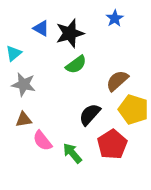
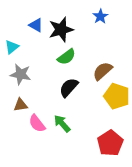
black semicircle: (90, 114) -> (69, 87), moved
red pentagon: (112, 144) -> (110, 143), moved
green arrow: (72, 153) -> (62, 124), moved

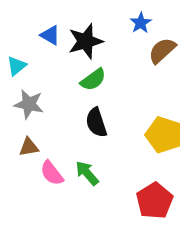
brown semicircle: (103, 71) -> (162, 50), moved
black semicircle: (69, 87) -> (96, 123), turned -60

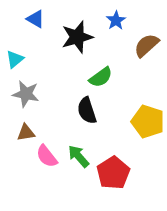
blue star: (141, 23) -> (116, 20), moved
blue triangle: (50, 35) -> (36, 19), moved
green semicircle: (93, 80) -> (101, 77), moved
red pentagon: (154, 201) -> (113, 173), moved

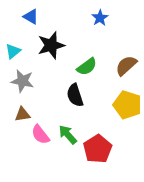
black star: (77, 37) -> (51, 45), moved
brown semicircle: (146, 45) -> (126, 65), moved

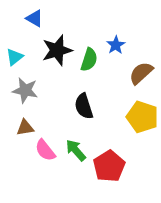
blue star: (100, 18) -> (116, 45), moved
green semicircle: (87, 67) -> (89, 60), moved, turned -36

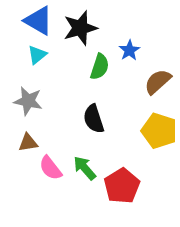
blue triangle: (34, 18) -> (39, 21), size x1.5
black star: (57, 50) -> (80, 28), moved
cyan triangle: (15, 57) -> (37, 55), moved

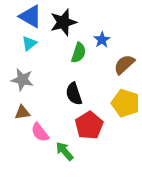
green arrow: (85, 168) -> (64, 151), moved
red pentagon: (122, 186) -> (89, 125), moved

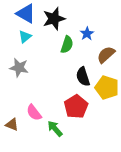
black semicircle: (74, 94) -> (83, 77), moved
brown triangle: (22, 112) -> (12, 125), moved, turned 32

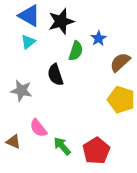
gray star: (19, 68) -> (21, 91), moved
black semicircle: (83, 77) -> (55, 75), moved
red pentagon: (76, 107) -> (96, 151), moved

